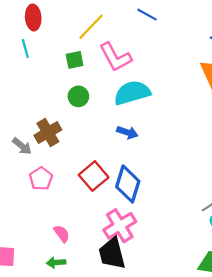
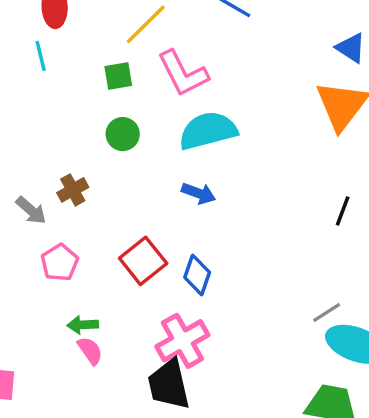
brown cross: (48, 133) -> (73, 190), size x0.7
blue diamond: (128, 184) -> (197, 275), size x0.7
green arrow: (56, 263) -> (83, 325), moved

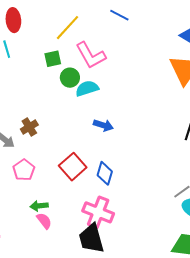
cyan semicircle: (208, 131) -> (87, 88), moved, size x0.7
green circle: (123, 134) -> (70, 78), moved
pink cross: (182, 341) -> (98, 212), turned -36

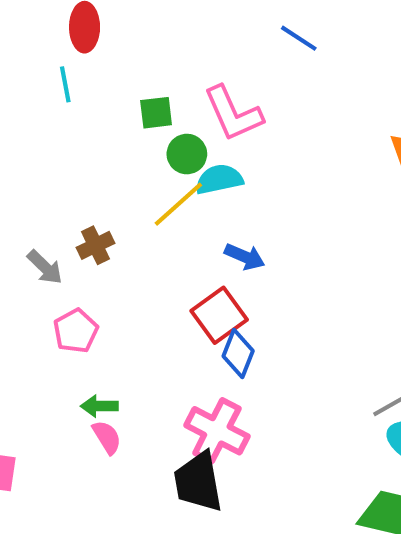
yellow line: (67, 28) -> (178, 204), moved
red square: (73, 167) -> (219, 315), moved

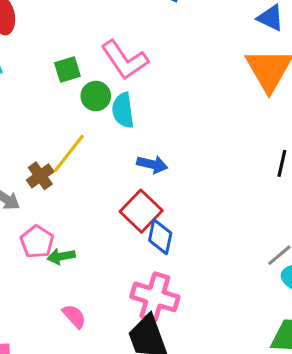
cyan semicircle: (219, 179) -> (123, 110), turned -76
yellow line: (178, 204) -> (69, 153), moved
green arrow: (99, 406) -> (61, 256), moved

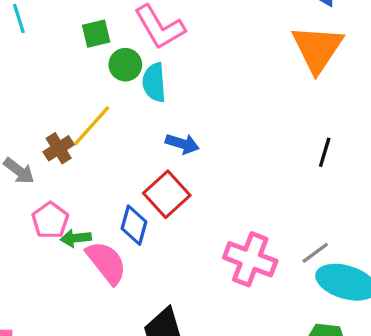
blue diamond: (160, 237) -> (134, 225), moved
pink cross: (155, 297) -> (250, 259), moved
pink semicircle: (74, 316) -> (106, 263), moved, size x1.6

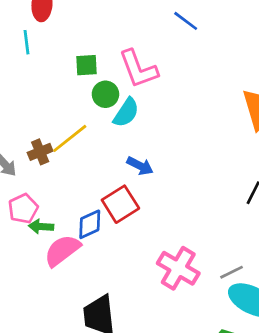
cyan semicircle: (154, 82) -> (126, 113), turned -152
blue diamond: (134, 225) -> (90, 224), turned 40
pink semicircle: (106, 263) -> (62, 250), turned -99

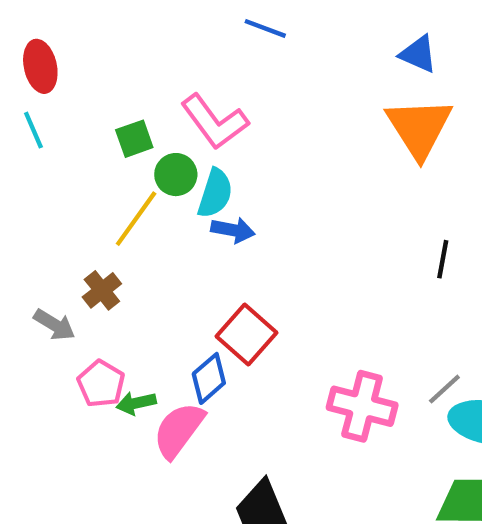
yellow line: (70, 138) -> (136, 219), moved
blue arrow: (140, 166) -> (233, 230), moved

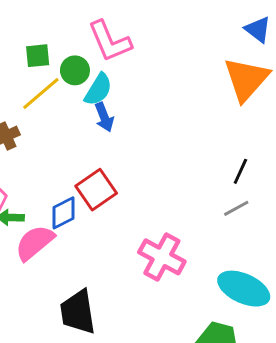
green square: (134, 139) -> (38, 56), moved
blue arrow: (233, 230) -> (104, 117), turned 44
gray line: (444, 389) -> (236, 208), moved

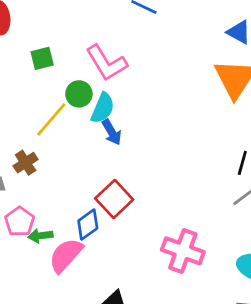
green square: (38, 56) -> (42, 58), moved

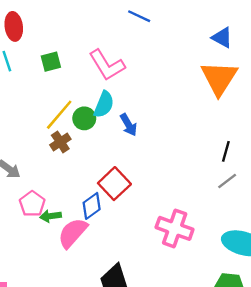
green circle: (79, 94) -> (84, 118), moved
blue arrow: (112, 132) -> (128, 125), moved
brown cross: (26, 163) -> (60, 142), moved

